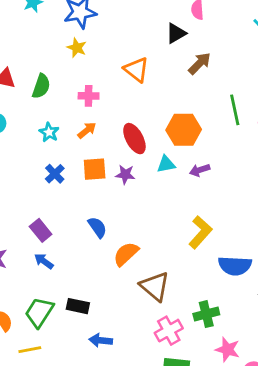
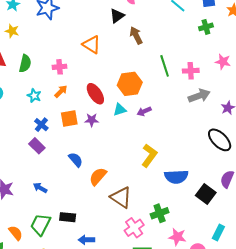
yellow star: (77, 48) -> (12, 31), moved
brown arrow: (200, 63) -> (136, 35), turned -66
purple rectangle: (41, 230) -> (37, 146), moved

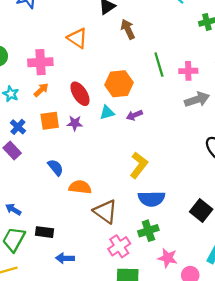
pink cross: (60, 67) -> (40, 62), size x1.5
orange semicircle: (98, 176) -> (80, 187), turned 54
blue semicircle: (176, 177) -> (152, 199), moved
blue arrow: (40, 188) -> (13, 209), moved

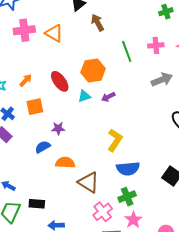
pink cross: (40, 62) -> (24, 30), moved
pink cross: (188, 71) -> (156, 45), moved
purple star: (75, 123) -> (58, 128), moved
blue semicircle: (55, 167) -> (43, 147), turned -77
pink star: (168, 258) -> (133, 220), moved, turned 30

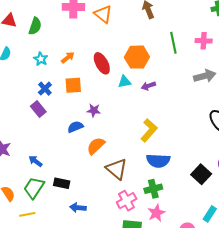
orange semicircle: (65, 163) -> (96, 146), turned -54

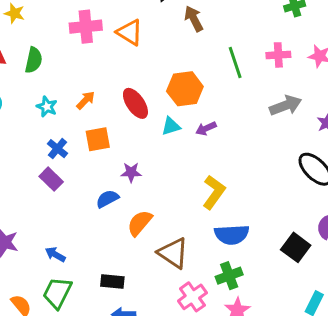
black rectangle: (62, 183) -> (112, 282), moved

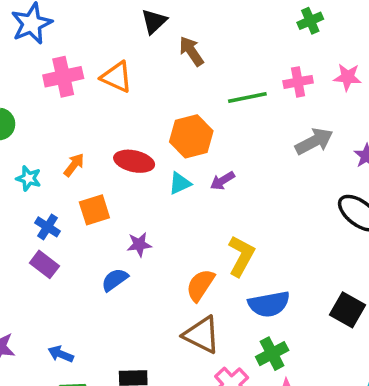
green line: (235, 63) -> (247, 97), turned -76
red ellipse: (135, 103) -> (134, 161), turned -36
orange semicircle: (140, 223) -> (200, 285), moved

